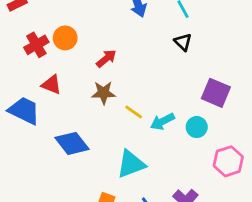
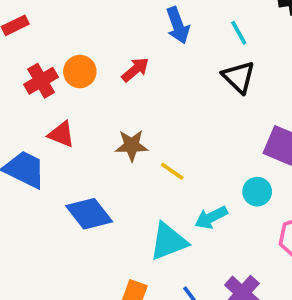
black triangle: (183, 42) -> (239, 77), size x1.4
red arrow: (106, 59) -> (135, 70), moved
cyan arrow: (162, 122) -> (211, 217), moved

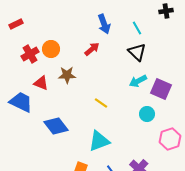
red arrow: (135, 70) -> (92, 49), moved
brown star: (132, 145) -> (67, 75), moved
cyan arrow: (211, 217) -> (138, 81), moved

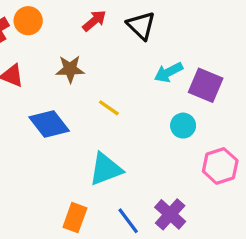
black triangle: (137, 52) -> (141, 26), moved
brown star: (67, 75) -> (70, 69), moved
blue diamond: (56, 126) -> (49, 124), moved

